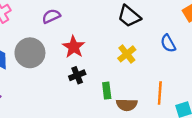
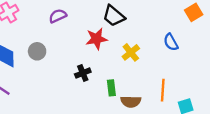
black trapezoid: (129, 16) -> (114, 16), moved
red star: (74, 47) -> (97, 39), moved, turned 30
gray circle: (30, 53) -> (37, 51), size x0.6

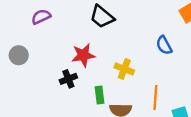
red star: (97, 39) -> (83, 55), moved
yellow cross: (131, 52) -> (124, 69), moved, turned -30

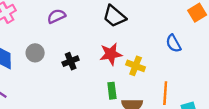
red star: (83, 55) -> (111, 54), moved
black cross: (68, 79) -> (71, 61), moved

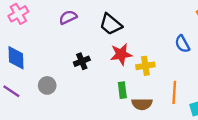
black trapezoid: (114, 16) -> (111, 24), moved
gray circle: (35, 53) -> (47, 85), moved
yellow cross: (136, 66) -> (145, 66), turned -30

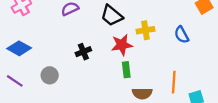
blue diamond: (16, 58) -> (19, 48), turned -60
yellow cross: (145, 66) -> (145, 30), moved
green rectangle: (122, 90) -> (126, 70), moved

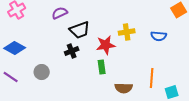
black trapezoid: (112, 16) -> (80, 30), moved, turned -60
blue semicircle: (182, 35) -> (159, 36), turned -56
green rectangle: (126, 70) -> (102, 67), moved

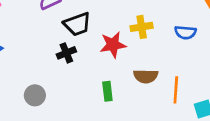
green rectangle: (102, 67) -> (107, 91), moved
gray circle: (42, 72) -> (35, 95), moved
brown semicircle: (124, 88) -> (146, 76), moved

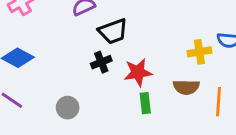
yellow cross: (142, 27) -> (199, 52), moved
red star: (113, 45) -> (138, 72), moved

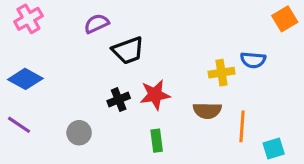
black cross: (101, 62) -> (119, 100), moved
green rectangle: (145, 103) -> (157, 141), moved

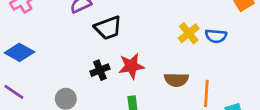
yellow cross: (221, 73) -> (189, 33), moved, turned -30

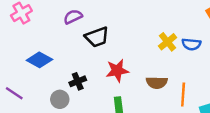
blue diamond: (19, 52) -> (39, 60), moved
black cross: (100, 70) -> (78, 81), moved

